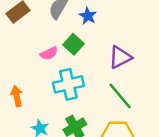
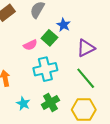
blue star: (88, 16) -> (64, 25), moved

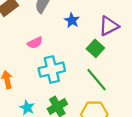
green square: (49, 38) -> (95, 48), moved
purple triangle: (86, 48) -> (109, 26), moved

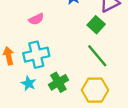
cyan cross: (52, 70) -> (36, 55), moved

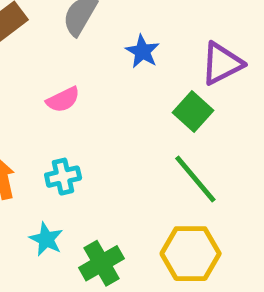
cyan cross: (36, 55) -> (63, 177), size x0.6
green cross: (58, 82) -> (102, 263), moved

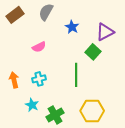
green line: (195, 179) -> (76, 75), moved, turned 40

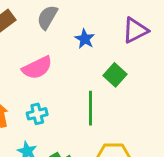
purple triangle: (105, 32) -> (135, 30), moved
pink semicircle: (39, 47) -> (37, 68), size x1.5

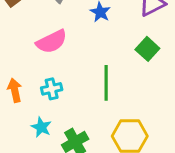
green square: (115, 75) -> (147, 49), moved

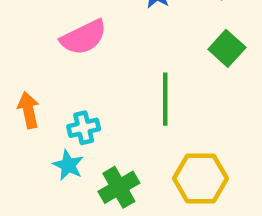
cyan cross: (52, 89) -> (84, 128), moved

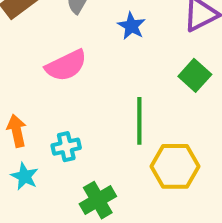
cyan star: (68, 165) -> (25, 176), moved
yellow hexagon: (200, 178) -> (175, 166), moved

